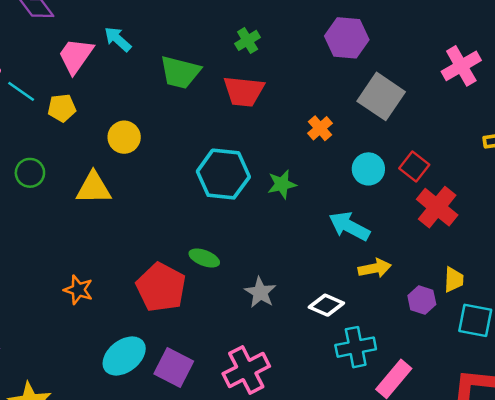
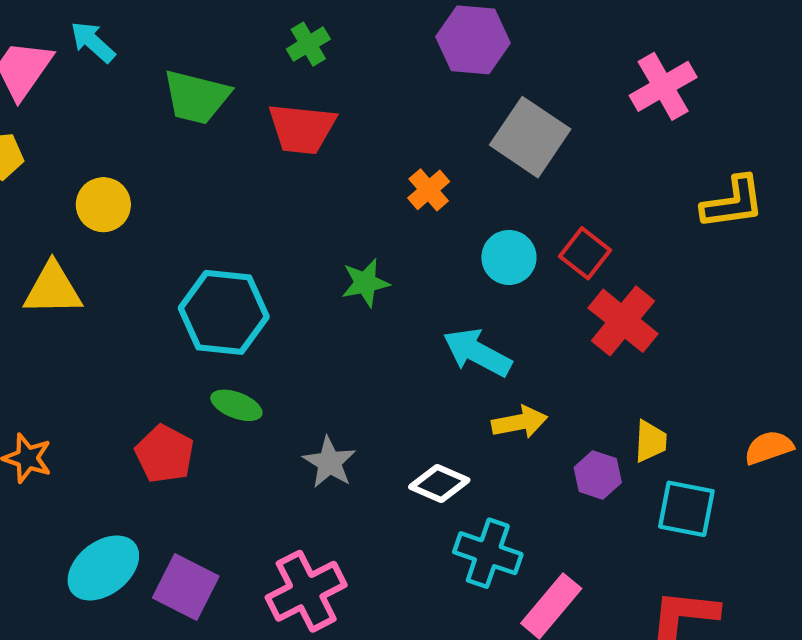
cyan hexagon: (223, 174) -> (224, 312), moved
red pentagon: (161, 287) -> (165, 454), size x0.7
cyan cross: (356, 347) -> (488, 553), turned 30

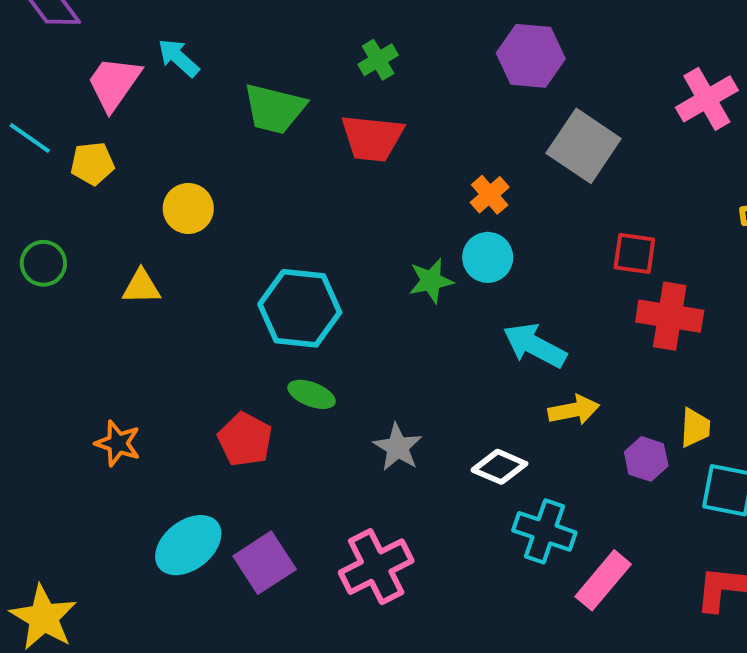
red square: (585, 253) -> (634, 253), turned -30
cyan circle: (509, 257) -> (488, 257), moved
yellow triangle: (53, 289) -> (141, 287), size x0.7
red cross: (623, 321) -> (670, 316), turned -30
purple square: (186, 587) -> (265, 563), turned 30

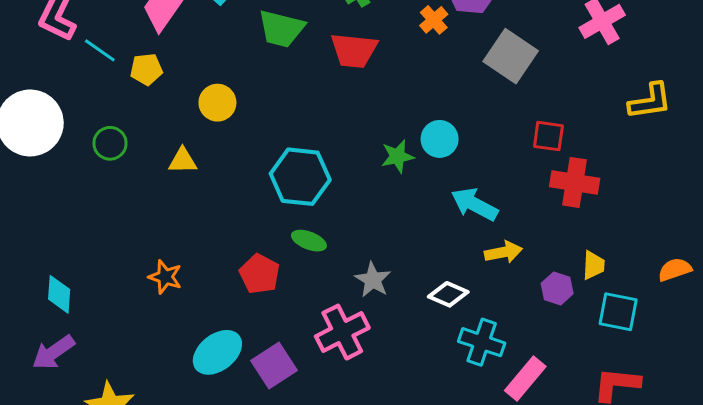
orange cross: (490, 195) -> (434, 20), moved
pink cross: (376, 567) -> (342, 332), moved

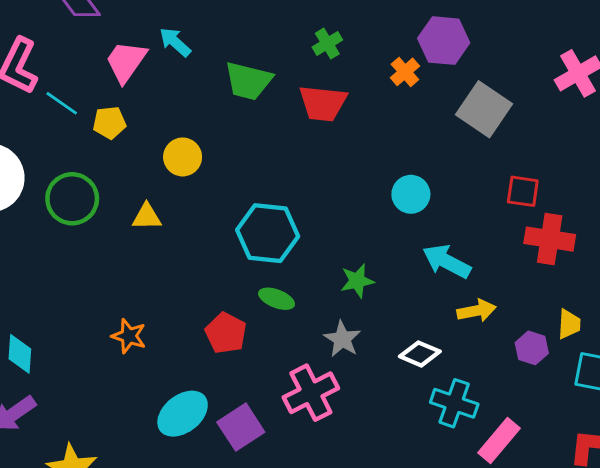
green circle: (110, 143) -> (72, 199), size x1.5
green star: (397, 156) -> (357, 281), moved

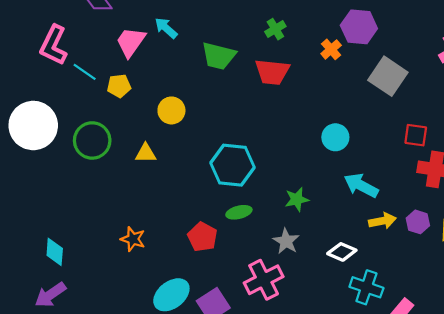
green ellipse: (277, 299) -> (239, 212), turned -35
purple hexagon: (532, 348) -> (418, 222), moved

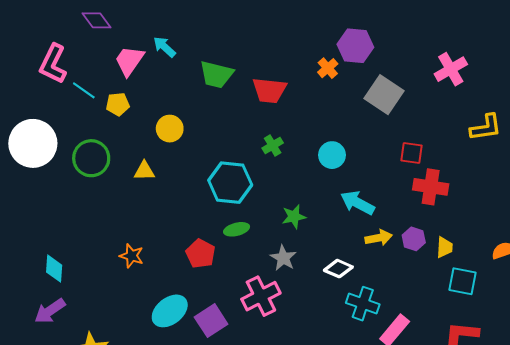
green cross: (275, 29) -> (273, 146), moved

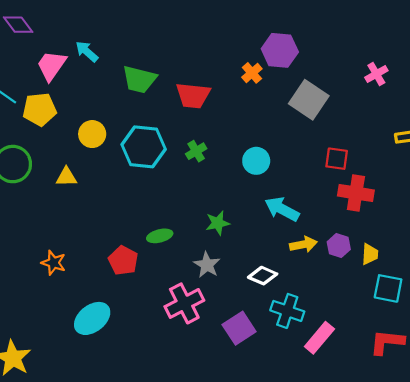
pink cross: (451, 69) -> (376, 74), size x0.7
yellow pentagon: (118, 104) -> (40, 109), size x1.4
cyan hexagon: (230, 183) -> (144, 147), moved
purple square: (211, 321) -> (239, 328), moved

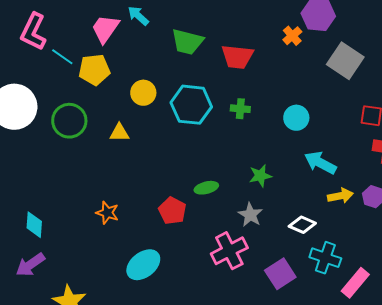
green cross: (196, 151) -> (240, 109), turned 36

